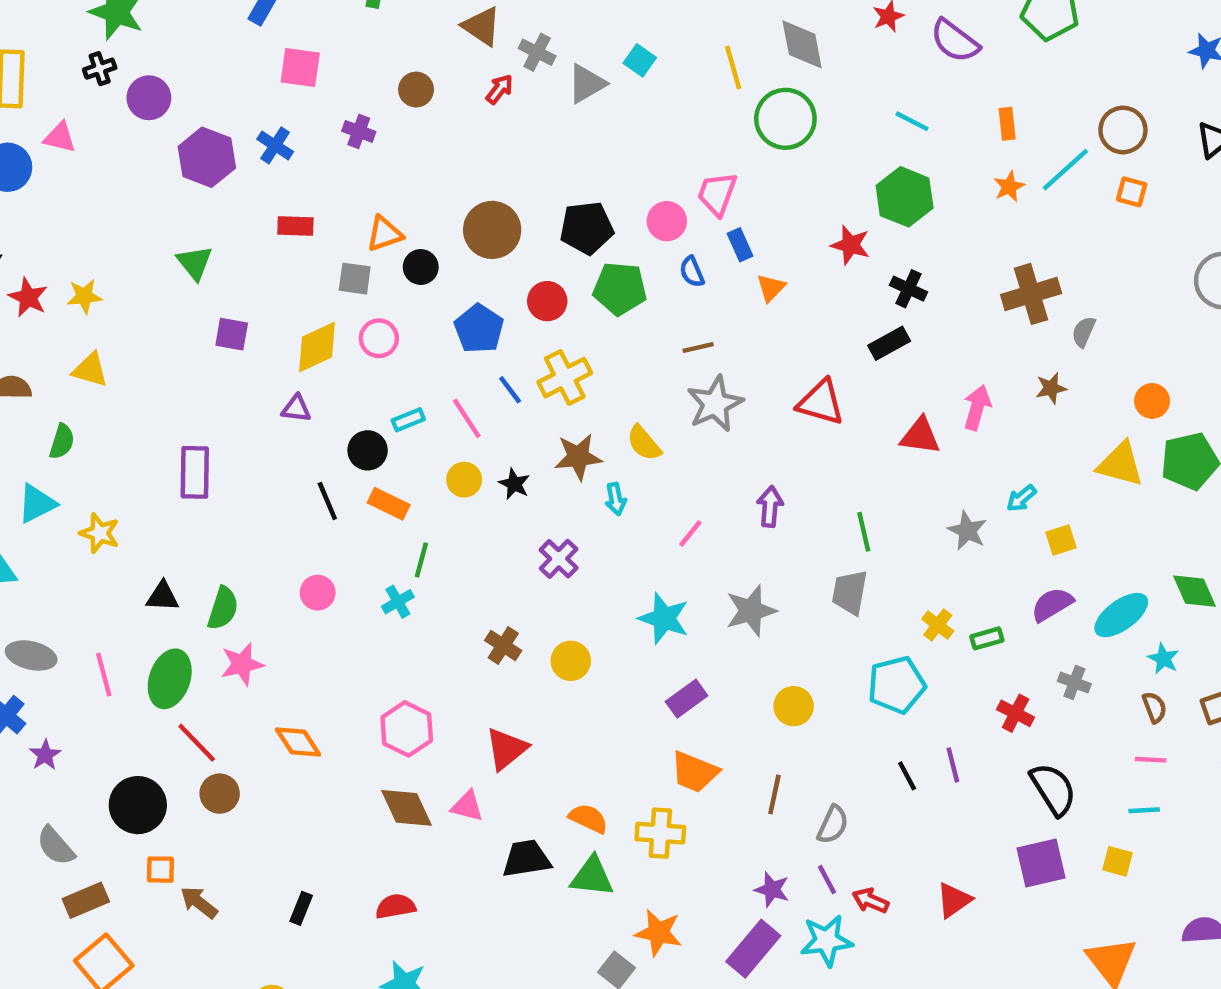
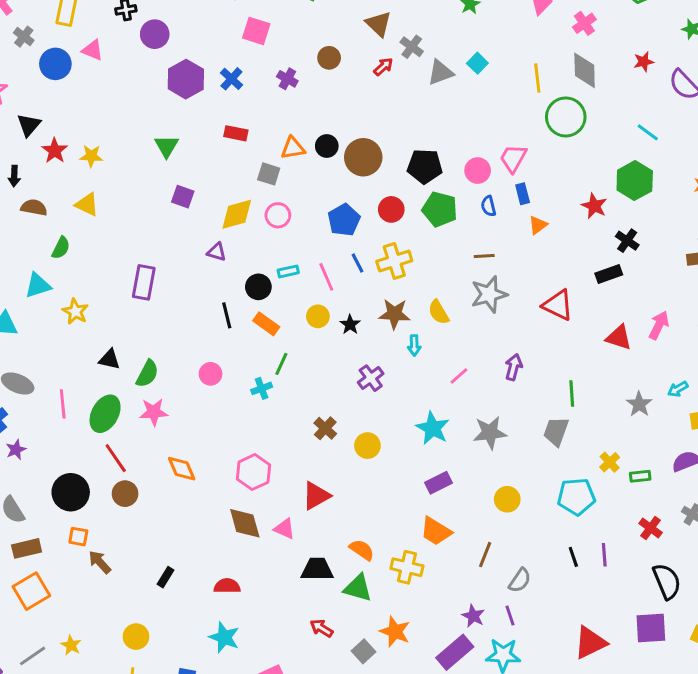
black circle: (421, 267) -> (327, 146), moved
red triangle: (954, 900) -> (590, 643), size x1.4
red arrow: (870, 901) -> (321, 628), moved

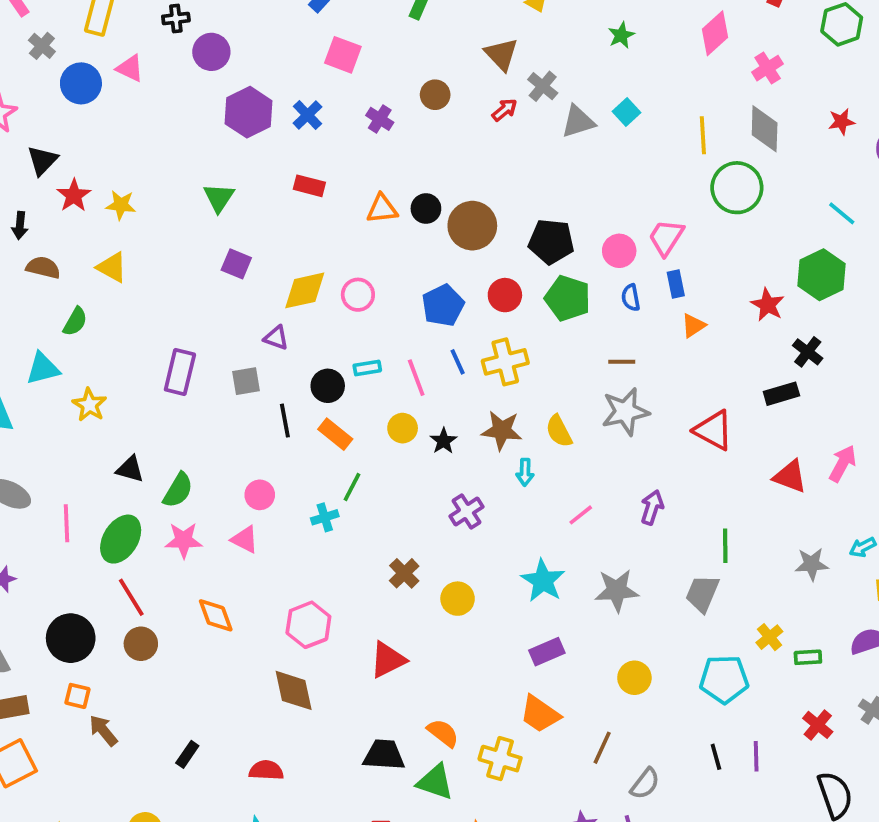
gray square: (269, 174) -> (246, 381), moved, turned -30
gray star: (639, 404) -> (812, 564), turned 30
pink triangle: (284, 529) -> (245, 539), moved

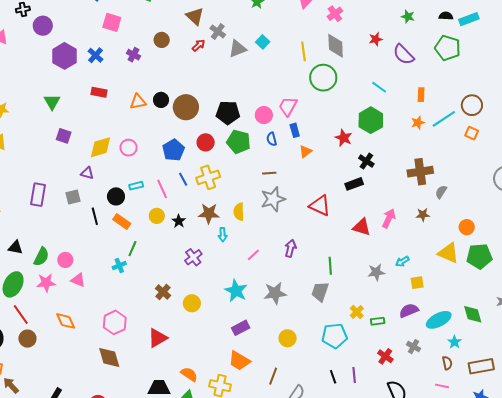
yellow semicircle: (559, 431) -> (239, 212), turned 30
pink circle: (260, 495) -> (65, 260), moved

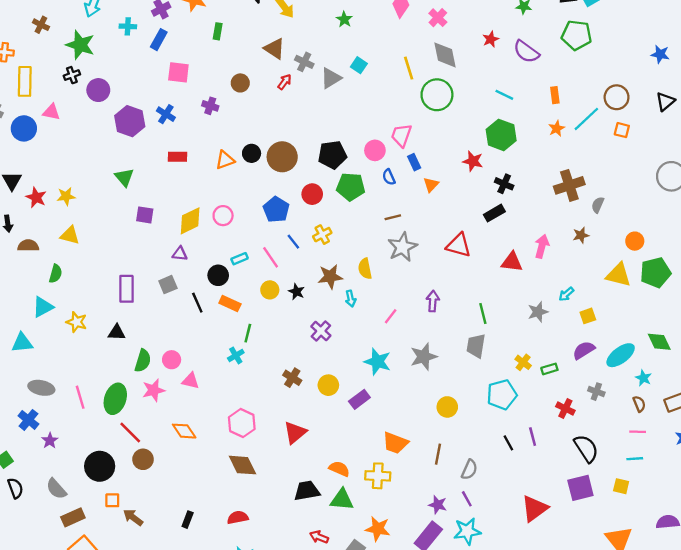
yellow cross: (208, 177) -> (322, 235), size x0.7
black triangle: (15, 247) -> (117, 332), moved
purple rectangle: (241, 328) -> (359, 399), moved

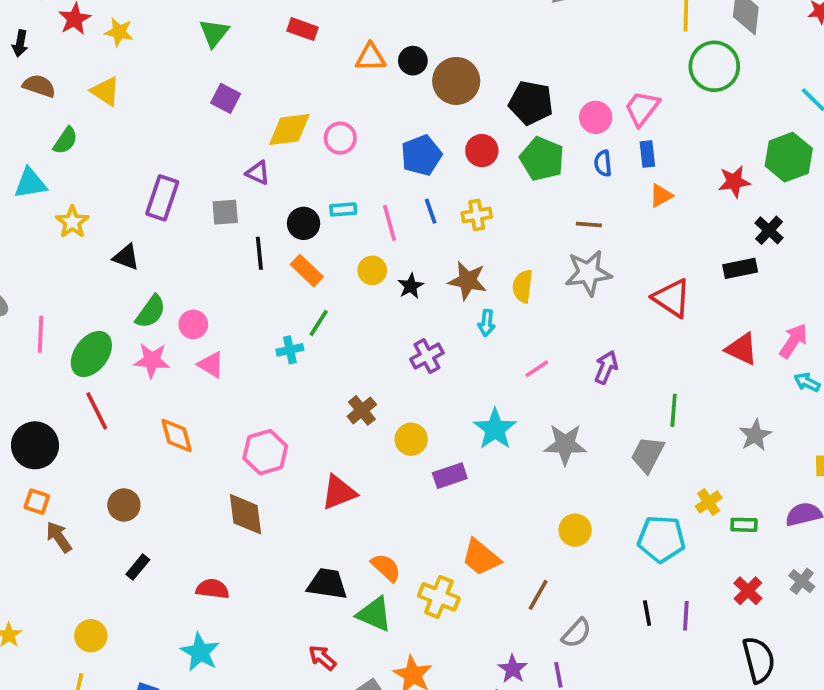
red star: (473, 161) -> (734, 182), turned 30
cyan arrow: (566, 294) -> (807, 382), moved, turned 49
gray star: (538, 312) -> (755, 435), turned -30
brown circle: (143, 459) -> (124, 505), moved

